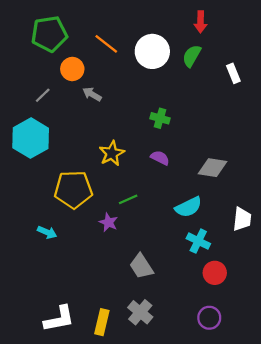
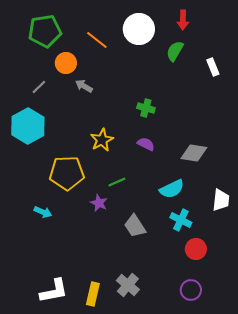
white circle: (152, 51) -> (139, 29), moved
gray trapezoid: (141, 266) -> (135, 226), moved

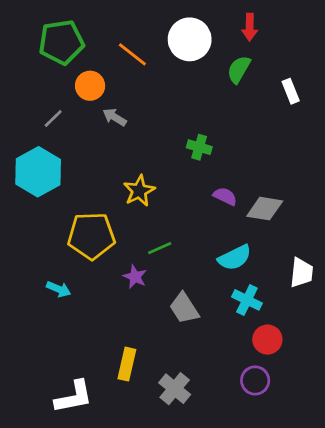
purple semicircle: (146, 144) -> (225, 196), moved
purple circle: (191, 290) -> (255, 380), moved
yellow rectangle: (93, 294) -> (127, 364), moved

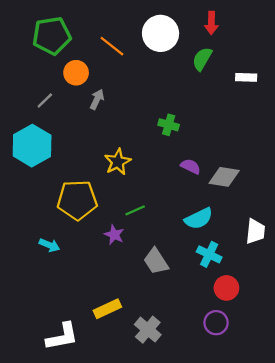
white rectangle: (291, 91) -> (246, 77), turned -66
gray arrow: (115, 117) -> (97, 99), turned 84
yellow rectangle: (127, 364) -> (107, 309), turned 52

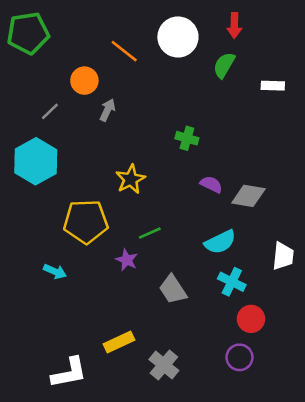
green pentagon: (52, 36) -> (28, 33), moved

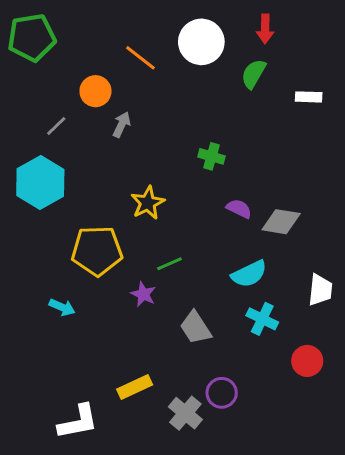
red circle: (251, 319) -> (307, 361), moved
purple circle: (239, 357) -> (222, 393), moved

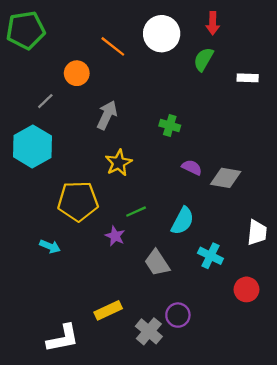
gray arrow: (122, 125) -> (107, 115), moved, size x1.4
cyan semicircle: (249, 274) -> (183, 221), moved, turned -36

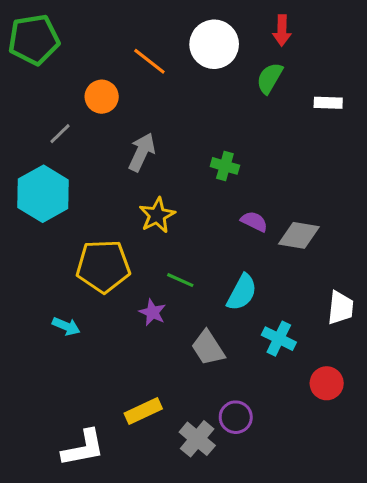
green line: (136, 212) -> (180, 280), turned 48

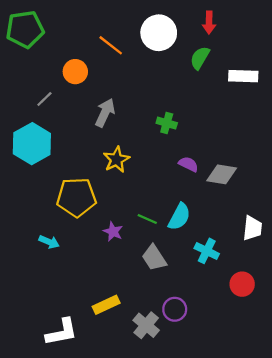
white rectangle: (328, 103) -> (243, 76), size x1.4
green line: (180, 280) -> (147, 219), moved

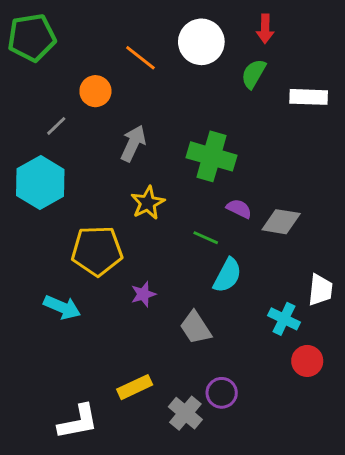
green cross: (167, 123) -> (211, 156), size x1.8
green line: (147, 219) -> (206, 238), moved
purple star: (113, 232) -> (143, 294), turned 30
cyan arrow: (49, 242) -> (62, 307), size x1.4
cyan cross: (207, 251) -> (284, 319), moved

